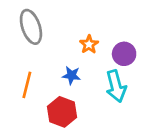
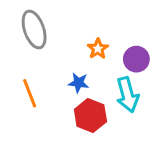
orange line: (27, 85) -> (30, 93), turned -35
red hexagon: (62, 112) -> (90, 115), moved

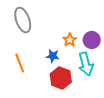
orange star: (98, 49) -> (70, 40), moved

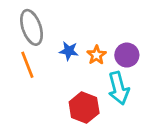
blue star: (53, 56) -> (69, 51), moved
orange line: (20, 63) -> (27, 65), moved

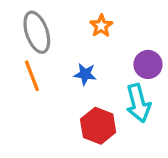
blue star: (69, 51) -> (85, 74), moved
orange star: (96, 55) -> (101, 26), moved

